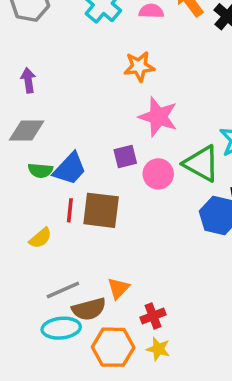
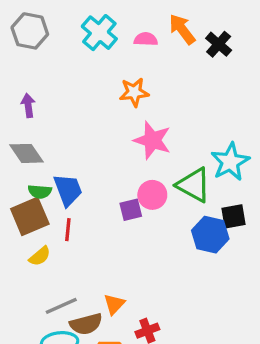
gray diamond: (27, 131) -> (26, 153), turned 56
purple square: (125, 157) -> (131, 210), moved
blue trapezoid: (70, 169) -> (68, 190), turned -64
brown square: (101, 210) -> (30, 216), moved, turned -30

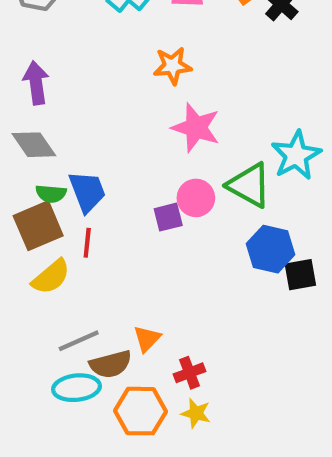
purple arrow: (28, 105) -> (36, 83), size x1.4
black square: (233, 216) -> (300, 275), moved
yellow semicircle: (40, 256) -> (51, 277), size x1.4

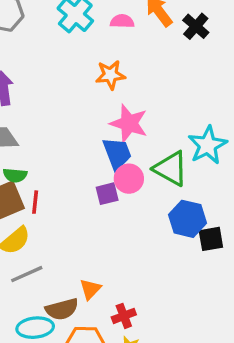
blue trapezoid: (87, 192) -> (117, 154), moved
red line: (87, 243) -> (35, 202), moved
gray line: (79, 341) -> (27, 274), moved

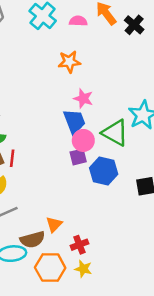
pink star: (129, 123) -> (83, 99), size x0.7
purple square: (107, 194) -> (78, 157), moved
blue hexagon: (187, 219) -> (104, 171), moved

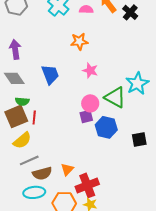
blue trapezoid: (74, 121) -> (50, 74), moved
brown semicircle: (32, 240) -> (42, 173), moved
red cross: (79, 245) -> (87, 185), size x1.6

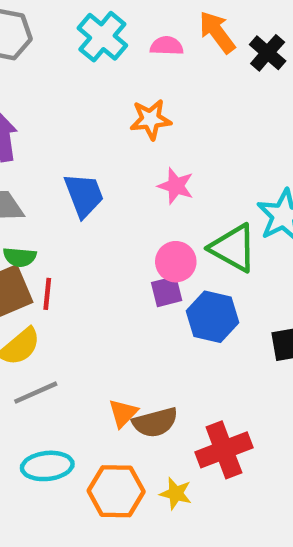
brown semicircle: (42, 173) -> (155, 422), moved
red cross: (87, 185) -> (224, 450), moved

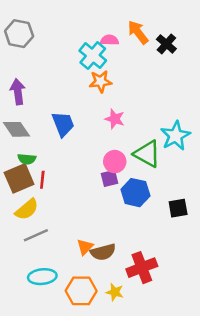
cyan cross: (102, 37) -> (93, 56), moved

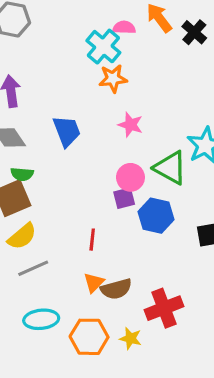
red line: (42, 180) -> (92, 240), moved

